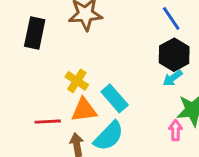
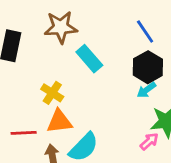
cyan rectangle: (115, 98) -> (89, 59), moved
pink arrow: (176, 130) -> (149, 141), turned 48

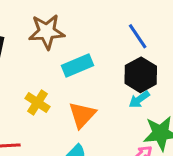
cyan rectangle: (89, 59) -> (78, 66), turned -72
orange triangle: (59, 121) -> (82, 115), moved, turned -40

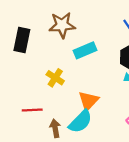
orange triangle: (82, 115) -> (88, 101), moved

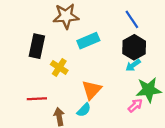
black rectangle: (22, 40) -> (37, 46), moved
cyan semicircle: (80, 121) -> (84, 110), size x0.6

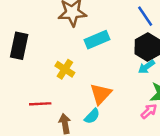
black rectangle: (37, 46) -> (19, 46), moved

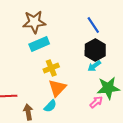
cyan rectangle: (97, 40) -> (39, 44), moved
yellow cross: (65, 69) -> (51, 68), moved, turned 35

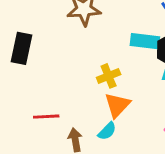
cyan rectangle: (39, 44) -> (145, 41), moved, turned 30

